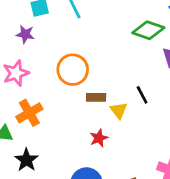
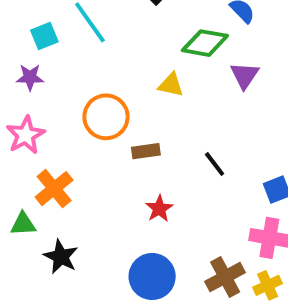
black line: (142, 95) -> (215, 164), moved
yellow triangle: (119, 110) -> (171, 85), moved, turned -30

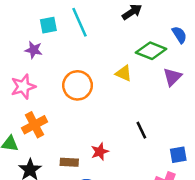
brown rectangle: (146, 151) -> (69, 162), moved

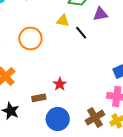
purple triangle: (172, 77) -> (100, 14), turned 49
black line: (141, 130) -> (81, 33), moved

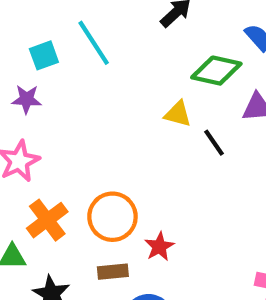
orange circle: (30, 38) -> (112, 217), moved

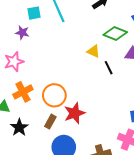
red star: (159, 247) -> (75, 113), size x1.5
brown rectangle: (113, 272) -> (50, 122), turned -64

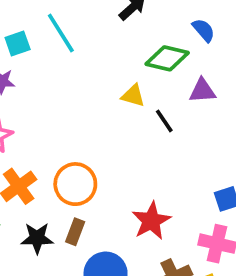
red star: (75, 113) -> (151, 221), moved
black star: (19, 127) -> (37, 238), moved, turned -30

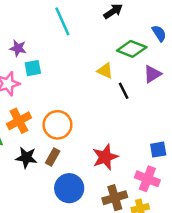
cyan square: (18, 43) -> (33, 68), moved
purple triangle: (202, 91) -> (152, 74), turned -36

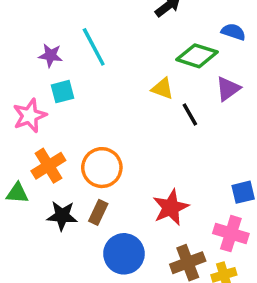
cyan line: (62, 21) -> (94, 47), moved
blue semicircle: (159, 33) -> (233, 32), turned -35
purple star: (18, 48) -> (51, 55), moved

